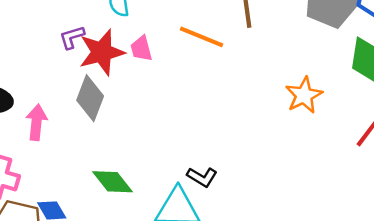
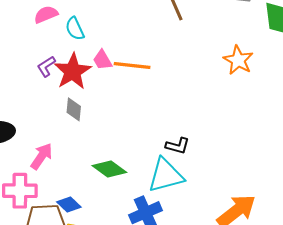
orange line: (202, 37) -> (132, 66), moved
gray diamond: (90, 98) -> (74, 109), size x0.7
pink arrow: (36, 122) -> (42, 156), moved, turned 44

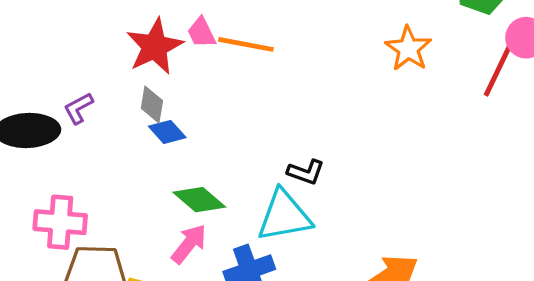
purple L-shape: (46, 66) -> (78, 108), moved
pink arrow: (42, 156) -> (189, 244), moved
blue diamond: (69, 205) -> (167, 132), moved

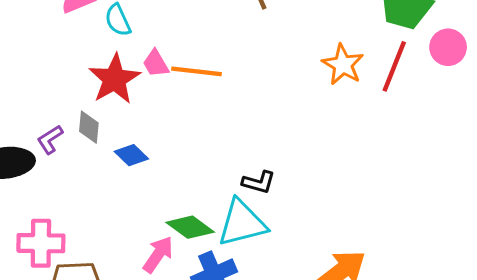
red line: (498, 69) -> (394, 66), moved
gray diamond: (152, 105) -> (89, 127), moved
green diamond: (199, 200) -> (190, 227), moved

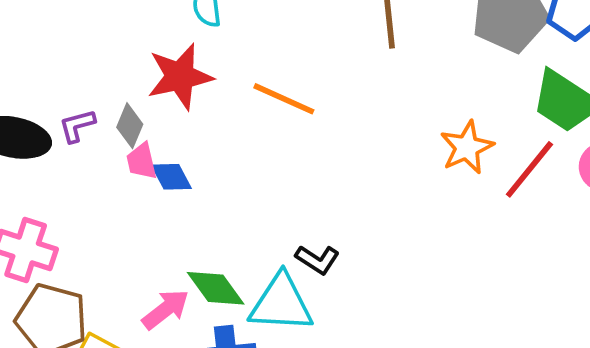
pink trapezoid: (156, 64) -> (142, 161), moved

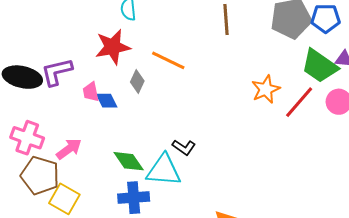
purple L-shape: (77, 126) -> (57, 72), size x1.6
gray diamond: (130, 126) -> (137, 81), moved
pink arrow: (166, 309) -> (69, 149), moved

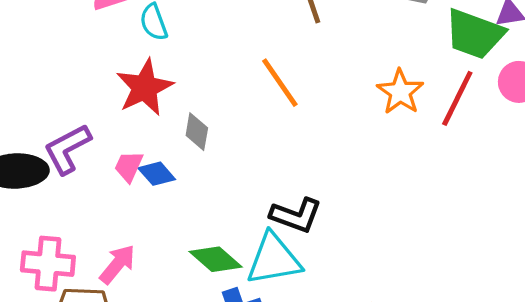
orange line: (168, 60) -> (280, 83), moved, turned 44
pink trapezoid: (91, 92) -> (129, 166), turned 50
black L-shape: (184, 147) -> (296, 215), size x1.4

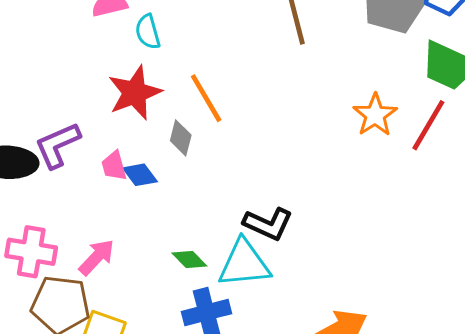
orange line: (280, 83) -> (206, 98), moved
pink trapezoid: (129, 166) -> (114, 166), turned -44
green diamond: (216, 259) -> (189, 259), size x0.7

